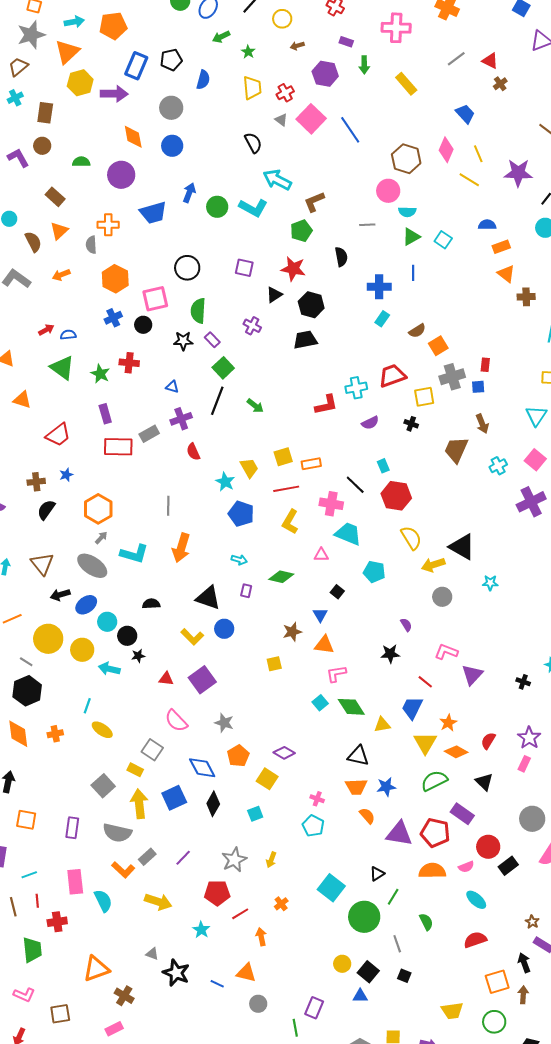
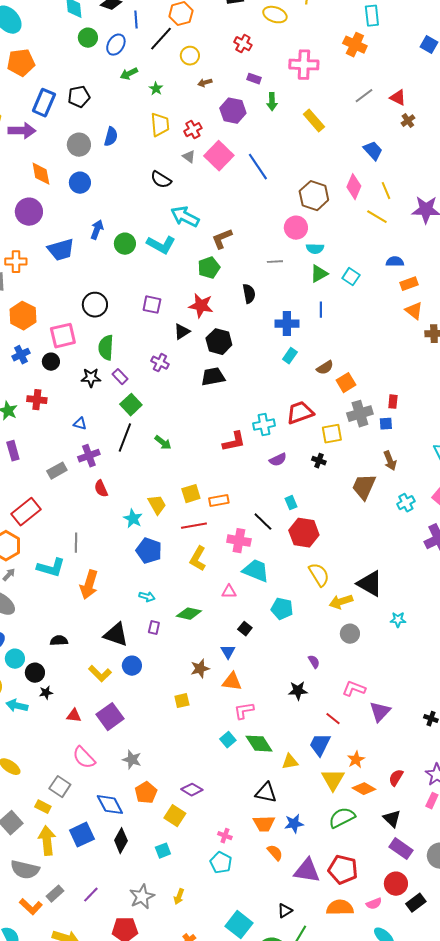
blue semicircle: (203, 80) -> (111, 137), moved
black semicircle: (253, 143) -> (161, 180), turned 150
red rectangle: (118, 447) -> (26, 512), moved, turned -40
cyan L-shape: (134, 554) -> (51, 568), moved
purple rectangle: (462, 814) -> (401, 849), moved

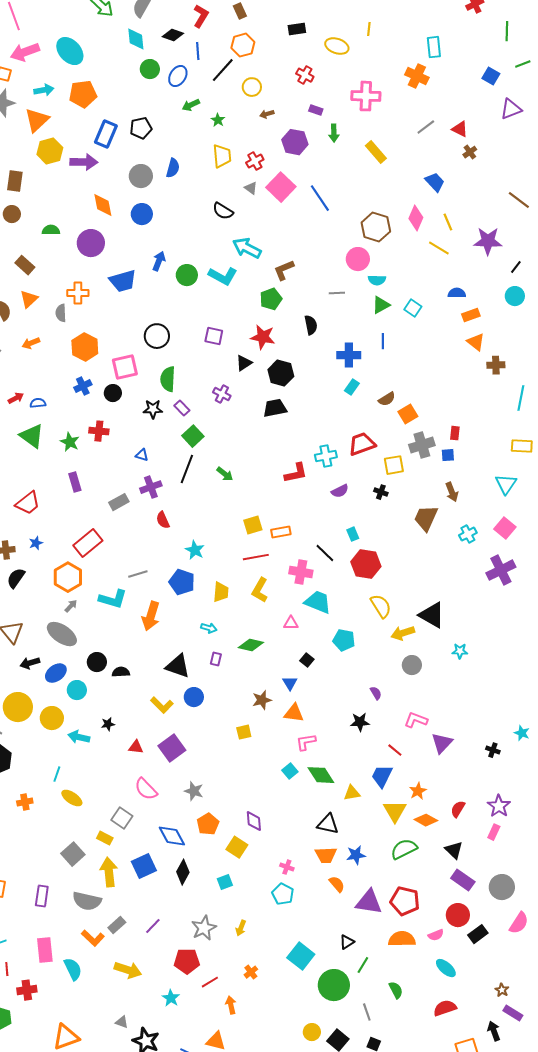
yellow trapezoid: (157, 505) -> (221, 592), moved, turned 35
gray line: (76, 543) -> (138, 574), turned 72
blue pentagon: (149, 551) -> (182, 582), moved
black circle: (35, 673) -> (97, 662), moved
purple diamond: (192, 790) -> (254, 821), turned 55

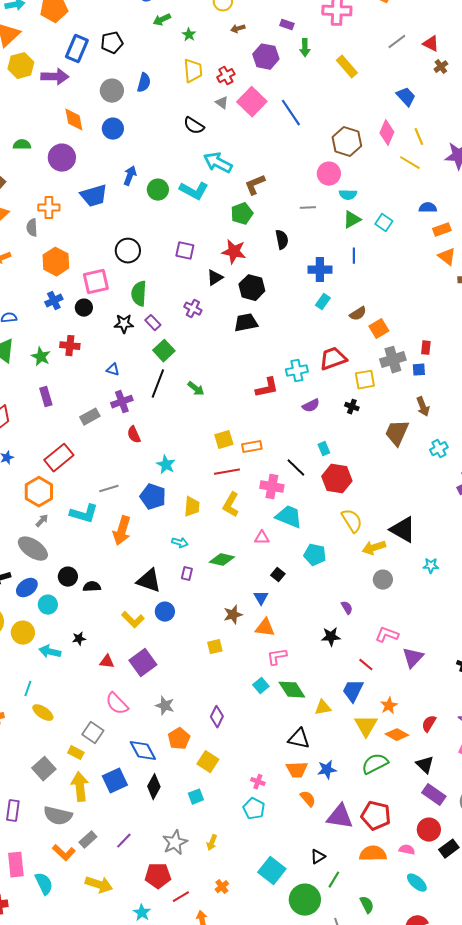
purple diamond: (254, 821) -> (217, 717), moved, turned 30
pink semicircle: (436, 935) -> (407, 850), turned -147

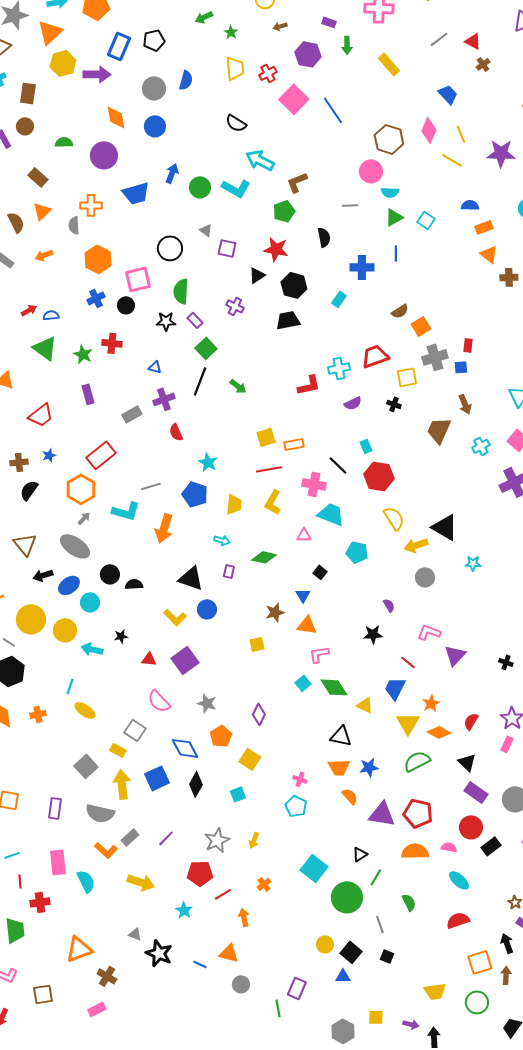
gray triangle: (222, 103) -> (206, 230), moved
cyan rectangle: (323, 302) -> (339, 299), moved
yellow triangle: (323, 708) -> (365, 705), turned 36

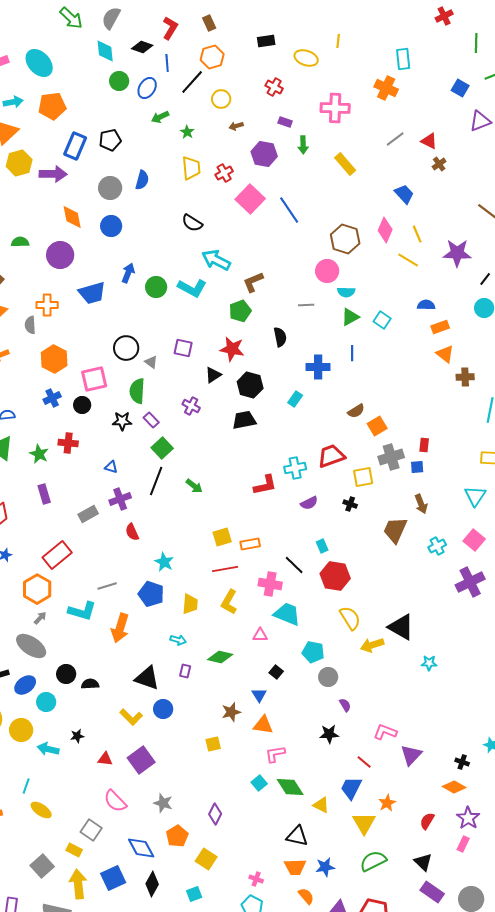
gray triangle: (206, 230) -> (151, 362), moved
gray circle: (425, 577) -> (328, 677), moved
orange diamond: (439, 732) -> (454, 787), moved

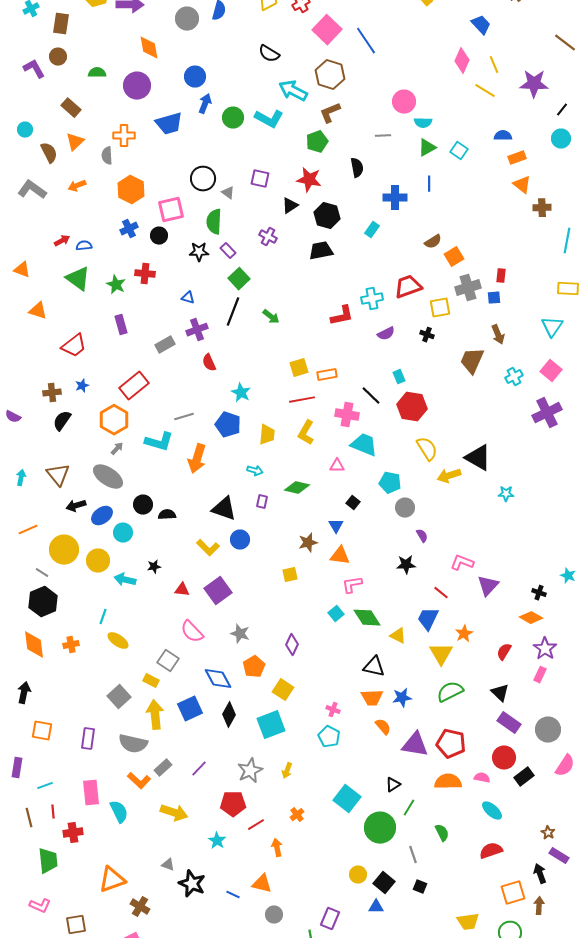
blue circle: (111, 226) -> (195, 77), moved
brown hexagon: (345, 239) -> (330, 75), moved
cyan square: (194, 894) -> (271, 725), size x1.8

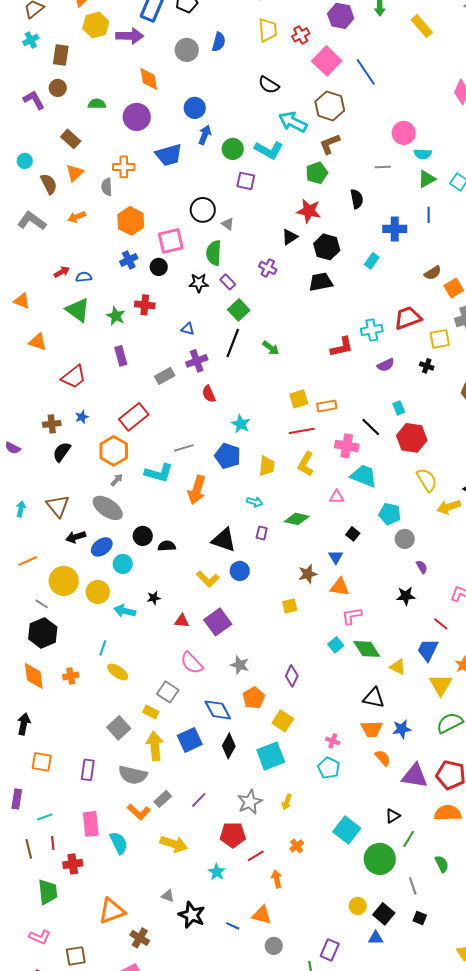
purple square: (260, 179) -> (246, 181), moved

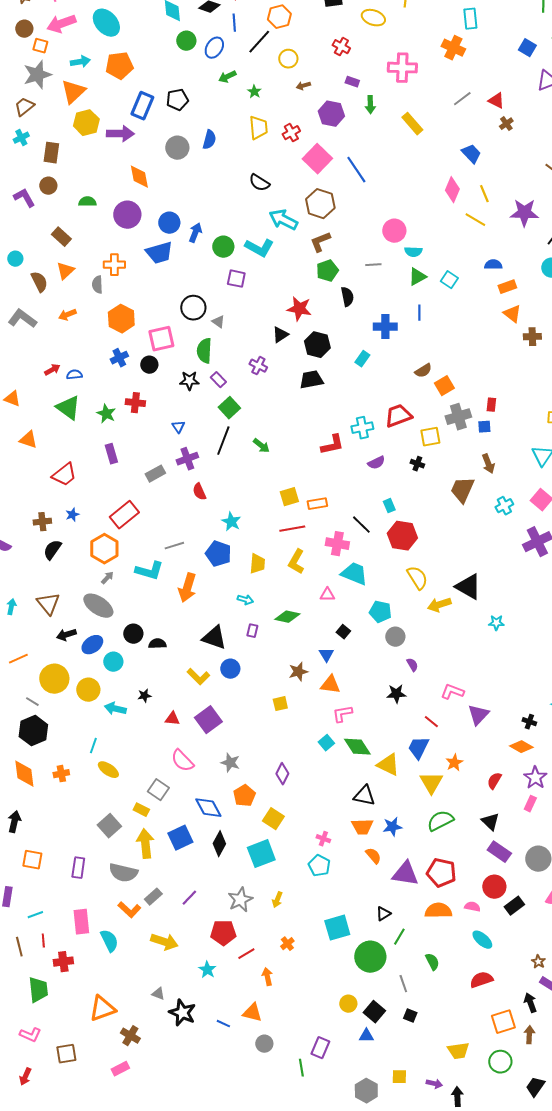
blue circle: (195, 108) -> (169, 223), moved
green pentagon: (317, 173) -> (327, 271), moved
blue triangle: (188, 329) -> (178, 427), turned 40
yellow triangle: (398, 667) -> (388, 765), size x1.4
cyan square: (347, 830) -> (337, 928), turned 36

